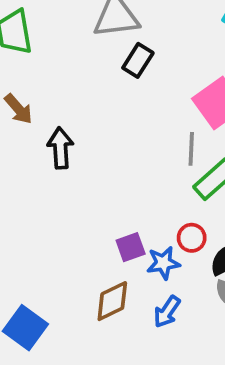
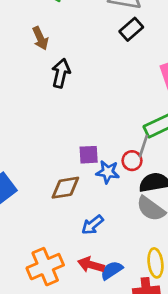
gray line: (191, 149) -> (143, 146), moved
blue arrow: (167, 312) -> (92, 225), moved

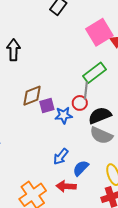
brown diamond: (65, 188) -> (32, 96), moved
blue semicircle: (112, 270) -> (81, 168), moved

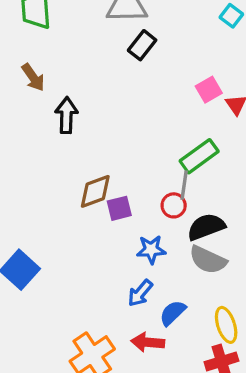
pink square: (99, 32) -> (209, 90), size x0.6
blue star: (64, 115) -> (151, 250), moved

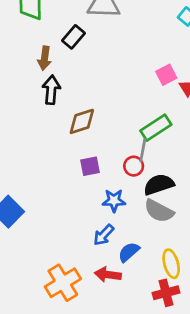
black rectangle: (142, 45) -> (73, 37), moved
brown arrow: (33, 77) -> (44, 58), moved, turned 40
brown diamond: (95, 191) -> (82, 121), moved

